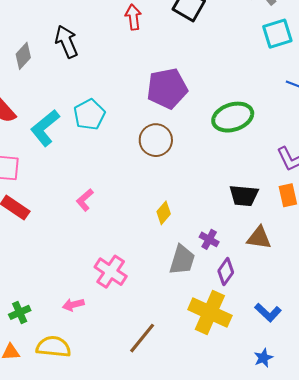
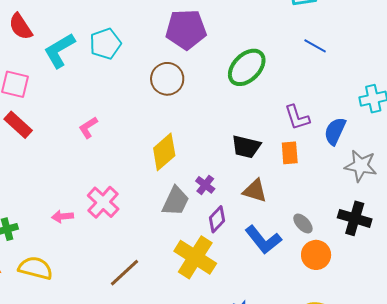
green ellipse: (233, 117) -> (247, 67), turned -36
yellow diamond: (164, 213) -> (164, 152), size x1.6
pink arrow: (73, 305) -> (63, 216), moved
blue L-shape: (268, 312) -> (263, 240), moved, size x1.4

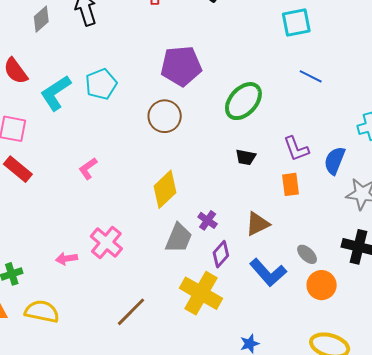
black trapezoid: (246, 147) -> (246, 157), moved, size x0.7
brown triangle: (255, 191) -> (257, 224), turned -40

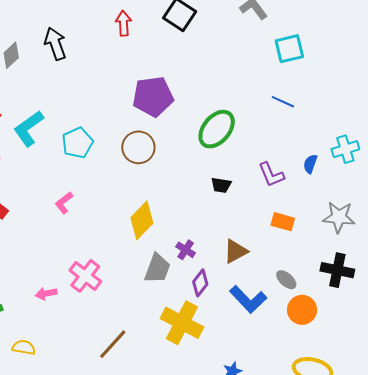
cyan square: (296, 23) -> (289, 49), moved
cyan pentagon: (101, 84) -> (77, 143), moved
blue semicircle: (335, 161) -> (310, 164), moved, size x0.7
orange rectangle: (290, 184) -> (283, 222), moved, turned -65
yellow semicircle: (42, 311) -> (24, 347), size x0.7

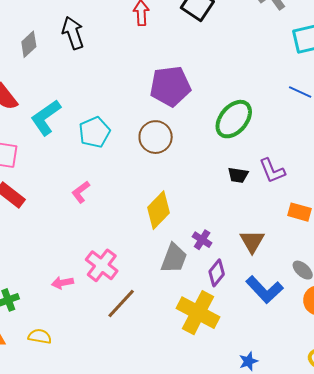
purple L-shape: (271, 175) -> (272, 171), moved
brown triangle: (236, 251) -> (252, 241), turned -32
brown line: (113, 344) -> (121, 304), moved

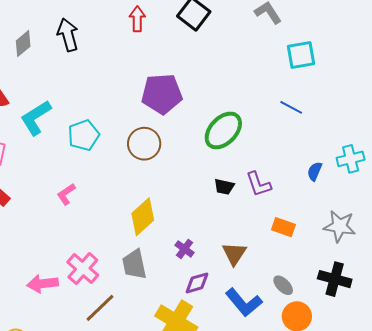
gray trapezoid: (174, 258) -> (134, 264), moved, turned 144
purple diamond: (217, 273) -> (197, 283), turned 32
pink arrow: (62, 283) -> (43, 284), size x1.4

